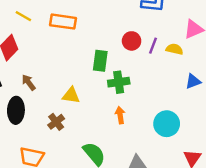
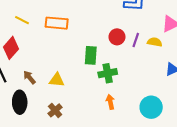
yellow triangle: (71, 95) -> (57, 80), moved

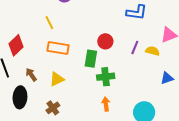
yellow line: (22, 20) -> (49, 23), moved, turned 32
orange rectangle: (57, 23) -> (58, 48), moved
red circle: (117, 37) -> (105, 41), moved
yellow triangle: (57, 80) -> (57, 79), turned -35

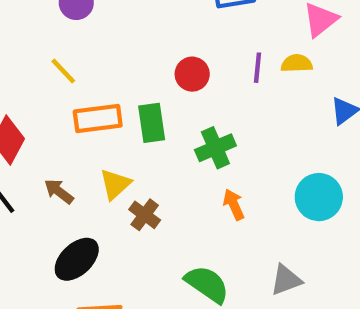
green rectangle: (91, 59) -> (152, 123), moved
black ellipse: (20, 97) -> (77, 259), moved, turned 60
brown cross: (53, 108) -> (145, 215), moved

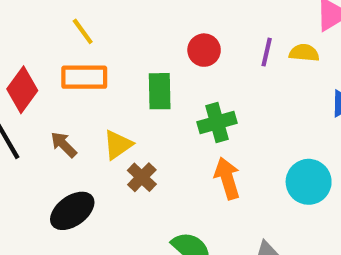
orange rectangle: (98, 119) -> (84, 77), moved
orange arrow: (234, 204) -> (227, 178), size x1.4

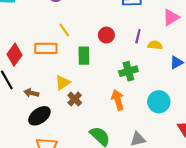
yellow line: (83, 31) -> (64, 30), moved
yellow semicircle: (304, 53) -> (155, 45), moved
green cross: (217, 123) -> (128, 71), moved
brown arrow: (64, 145) -> (31, 93), moved, turned -32

